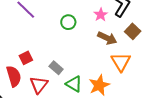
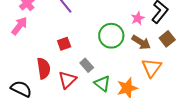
green circle: (68, 22) -> (111, 36), moved, size x1.6
red square: (26, 58) -> (64, 44), moved

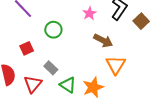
pink star: (138, 18) -> (89, 13), moved
green circle: (111, 36) -> (53, 30), moved, size x0.7
brown square: (167, 39) -> (141, 21), moved

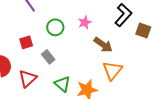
pink star: (89, 13) -> (85, 22), moved
brown square: (141, 21) -> (143, 30), turned -35
gray rectangle: (51, 68) -> (48, 57), moved

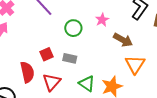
red square: (26, 42) -> (46, 54), moved
gray rectangle: (48, 57) -> (70, 58), turned -32

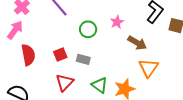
red semicircle: (27, 72) -> (28, 55), moved

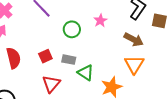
brown arrow: (137, 43) -> (134, 39), moved
green triangle: (100, 85) -> (86, 73), moved

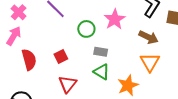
pink star: (100, 21) -> (115, 19), size x1.5
gray rectangle: (69, 60) -> (101, 52), moved

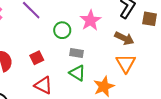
red triangle: (68, 84) -> (43, 85), turned -42

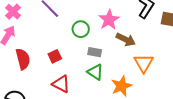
brown arrow: (124, 38) -> (126, 39), moved

